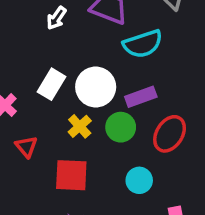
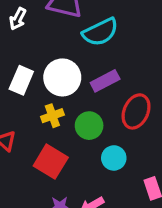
yellow cross: (80, 126) -> (52, 116), turned 30
green circle: (121, 127) -> (89, 126), moved
red square: (71, 175) -> (51, 162), turned 36

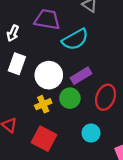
white rectangle: (21, 80) -> (17, 64), moved
green circle: (89, 126) -> (70, 98), moved

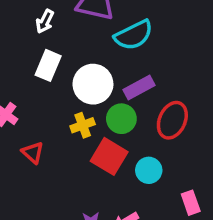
red square: (44, 139) -> (109, 156), moved

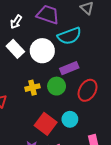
white rectangle: (48, 65) -> (15, 49), turned -72
white circle: (93, 84) -> (42, 51), moved
red square: (109, 156) -> (46, 124), moved

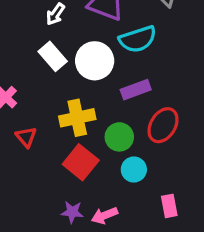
green circle: (57, 86) -> (119, 137), moved
yellow cross: (32, 88) -> (77, 118), size x1.5
red square: (46, 124) -> (81, 162), moved

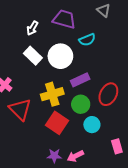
cyan semicircle: (138, 39) -> (87, 40), size x0.7
purple rectangle: (136, 90) -> (80, 80), moved
red triangle: (26, 137) -> (20, 109), size x1.6

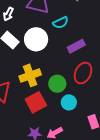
purple rectangle: (80, 80) -> (76, 46), moved
red square: (57, 123) -> (36, 102), turned 30

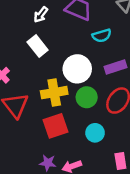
white circle: (36, 39) -> (77, 69), moved
green circle: (57, 84) -> (87, 97), moved

